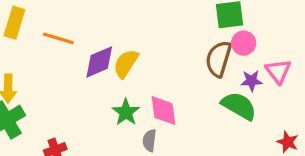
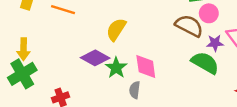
brown semicircle: (219, 59) -> (189, 26), turned 100
purple diamond: (99, 62) -> (95, 58), moved, turned 52

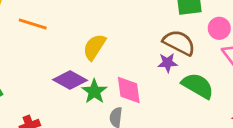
pink circle: (209, 13) -> (219, 28), moved
purple star: (215, 43) -> (168, 63), moved

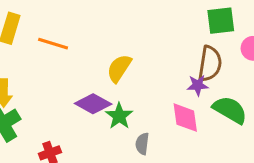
brown semicircle: (179, 43) -> (210, 64), turned 72
pink diamond: (129, 90) -> (185, 118), moved

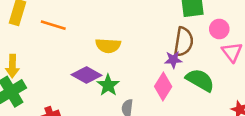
yellow semicircle: (119, 68) -> (108, 46), turned -120
pink diamond: (185, 118) -> (163, 86), turned 40

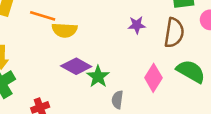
yellow semicircle: (108, 46) -> (65, 30), moved
purple star: (173, 60) -> (137, 25), moved

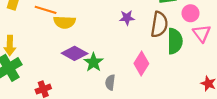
green semicircle: (191, 71) -> (175, 41), moved, turned 60

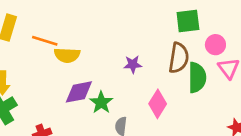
purple star: (127, 18) -> (133, 64), moved
purple diamond: (75, 53) -> (79, 92), turned -40

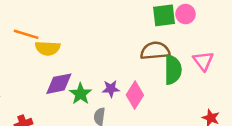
pink circle: (215, 45) -> (186, 14), moved
brown semicircle: (179, 58) -> (155, 51), turned -104
purple star: (133, 64) -> (111, 89), moved

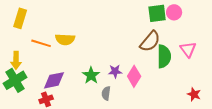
orange line: (26, 34) -> (41, 43), moved
brown semicircle: (155, 51) -> (150, 41), turned 135
purple diamond: (59, 84) -> (54, 80), moved

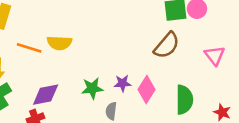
green semicircle: (164, 56) -> (184, 100), moved
green star: (91, 75) -> (92, 88), turned 30

